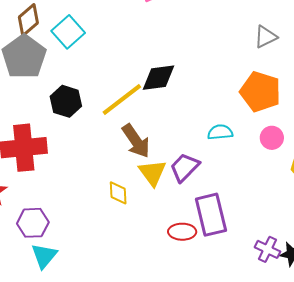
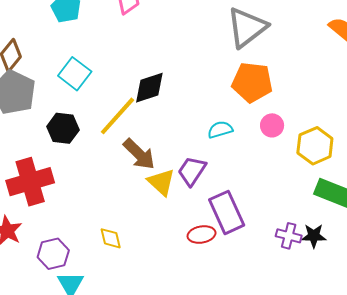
cyan square: (68, 32) -> (75, 74), moved
gray triangle: (266, 37) -> (247, 27), size x1.8
yellow diamond: (118, 193) -> (111, 238), moved

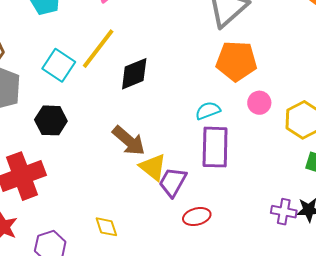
yellow line: (117, 116) -> (98, 49), moved
purple trapezoid: (192, 171) -> (173, 182), moved
purple rectangle: (227, 212) -> (215, 147), moved, turned 30

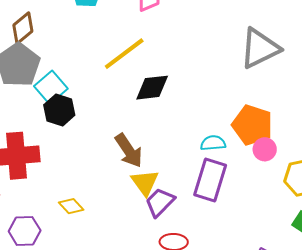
orange pentagon: (236, 61) -> (252, 125), moved
cyan square: (59, 65) -> (51, 87), moved
yellow diamond: (106, 227) -> (71, 206), moved, turned -40

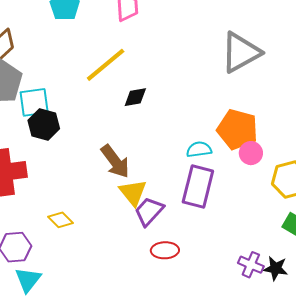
cyan square: (51, 87) -> (34, 102), turned 36
black diamond: (152, 88) -> (135, 97), size x0.7

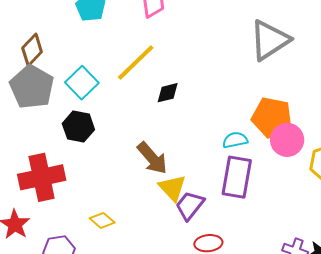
cyan square: (34, 102) -> (82, 83), moved, turned -32
pink circle: (251, 153) -> (287, 140), size x1.4

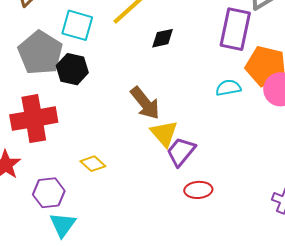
cyan square: (82, 83) -> (77, 25), turned -32
gray pentagon: (32, 87) -> (40, 53), moved
purple rectangle: (237, 177) -> (235, 29), moved

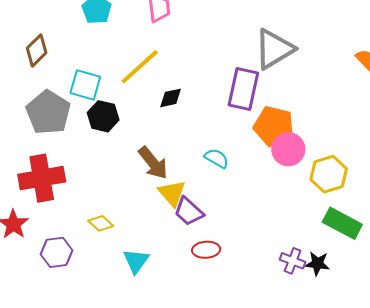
black hexagon: (72, 69) -> (103, 116), moved
cyan semicircle: (228, 88) -> (216, 158), moved, turned 40
purple trapezoid: (181, 152) -> (189, 211), turned -88
cyan triangle: (63, 225) -> (136, 261), moved

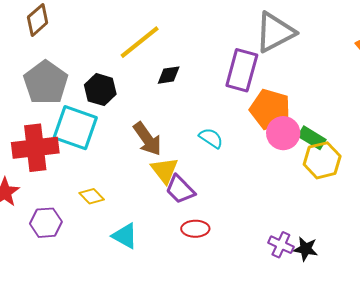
cyan square: (85, 85) -> (75, 128), moved, size x1.4
green rectangle: (342, 223) -> (312, 138), moved, size x0.7
cyan triangle: (136, 261) -> (125, 236), turned -40

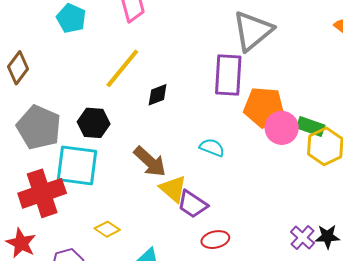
purple cross: (281, 245) -> (302, 238), turned 30

